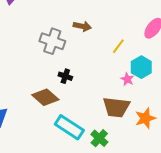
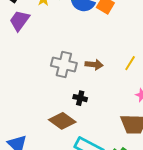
brown arrow: (82, 26) -> (94, 65), moved

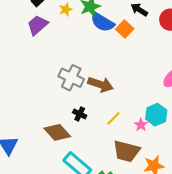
yellow line: (130, 63) -> (113, 118), moved
brown arrow: (94, 65) -> (101, 84), size x1.4

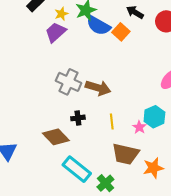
purple trapezoid: (38, 25) -> (55, 32), moved
black cross: (80, 114) -> (78, 118), turned -32
yellow line: (113, 118) -> (112, 121), turned -49

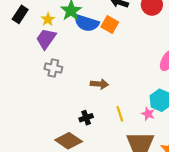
gray cross: (69, 82) -> (53, 68), moved, size x0.7
brown arrow: (98, 88) -> (99, 84), size x0.7

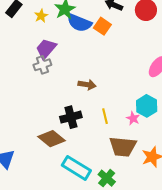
purple trapezoid: (46, 39) -> (46, 49), moved
gray cross: (53, 68) -> (42, 65), turned -36
black cross: (86, 118) -> (71, 117), size x1.5

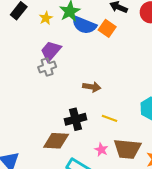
yellow line: (105, 116) -> (110, 118), turned -56
pink star: (133, 118) -> (101, 150), moved
brown diamond: (52, 139) -> (56, 141), turned -36

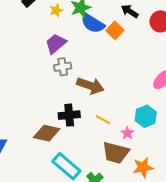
gray cross: (47, 67) -> (63, 67), moved
brown arrow: (92, 87) -> (90, 86), size x1.5
pink star: (101, 150) -> (127, 133), moved

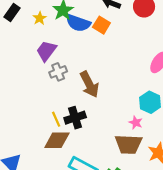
brown arrow: (90, 86) -> (89, 84), turned 56
yellow line: (103, 120) -> (56, 119), moved, turned 49

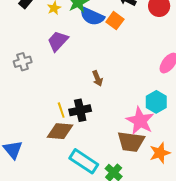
gray cross: (58, 72) -> (23, 62), moved
brown arrow: (89, 84) -> (97, 78), size x0.6
pink star: (136, 123) -> (140, 121), size x2.0

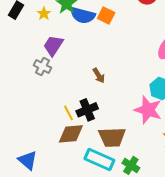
gray cross: (23, 62) -> (43, 67), moved, turned -36
brown trapezoid: (131, 142) -> (112, 137), moved

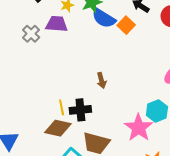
purple trapezoid: (53, 46) -> (57, 24), moved, turned 45
gray cross: (43, 67) -> (31, 34), moved

